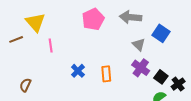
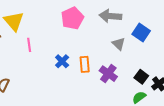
purple cross: (141, 68) -> (108, 74), moved
blue cross: (78, 71) -> (62, 61), moved
orange rectangle: (106, 74) -> (85, 64), moved

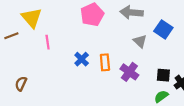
black square: (141, 77) -> (163, 75), turned -32

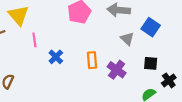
blue cross: (82, 59) -> (56, 57), moved
black square: (163, 75) -> (151, 63), moved

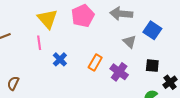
yellow triangle: (18, 15) -> (47, 19), moved
orange rectangle: (92, 60) -> (95, 62), turned 35

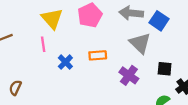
blue square: (152, 30) -> (159, 21), moved
gray triangle: (130, 42) -> (140, 43), size x1.5
orange rectangle: (95, 62) -> (98, 55), moved, turned 56

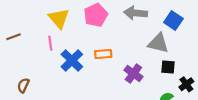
blue square: (159, 21) -> (173, 21), moved
gray triangle: (140, 43) -> (158, 43), moved, turned -30
blue cross: (65, 62) -> (72, 60), size x1.5

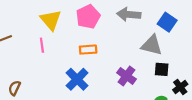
orange rectangle: (103, 54) -> (88, 50), moved
blue cross: (72, 60) -> (77, 79), moved

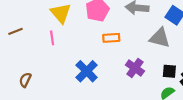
orange rectangle: (88, 50) -> (111, 38), moved
black square: (162, 69) -> (169, 71), moved

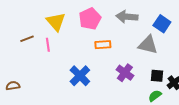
brown line: (16, 31) -> (27, 39), moved
brown semicircle: (25, 80) -> (13, 86), moved, turned 56

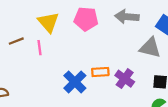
pink pentagon: (90, 19) -> (86, 19), turned 30
orange rectangle: (103, 45) -> (100, 72), moved

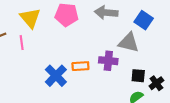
purple cross: (125, 79) -> (108, 61), moved, turned -30

